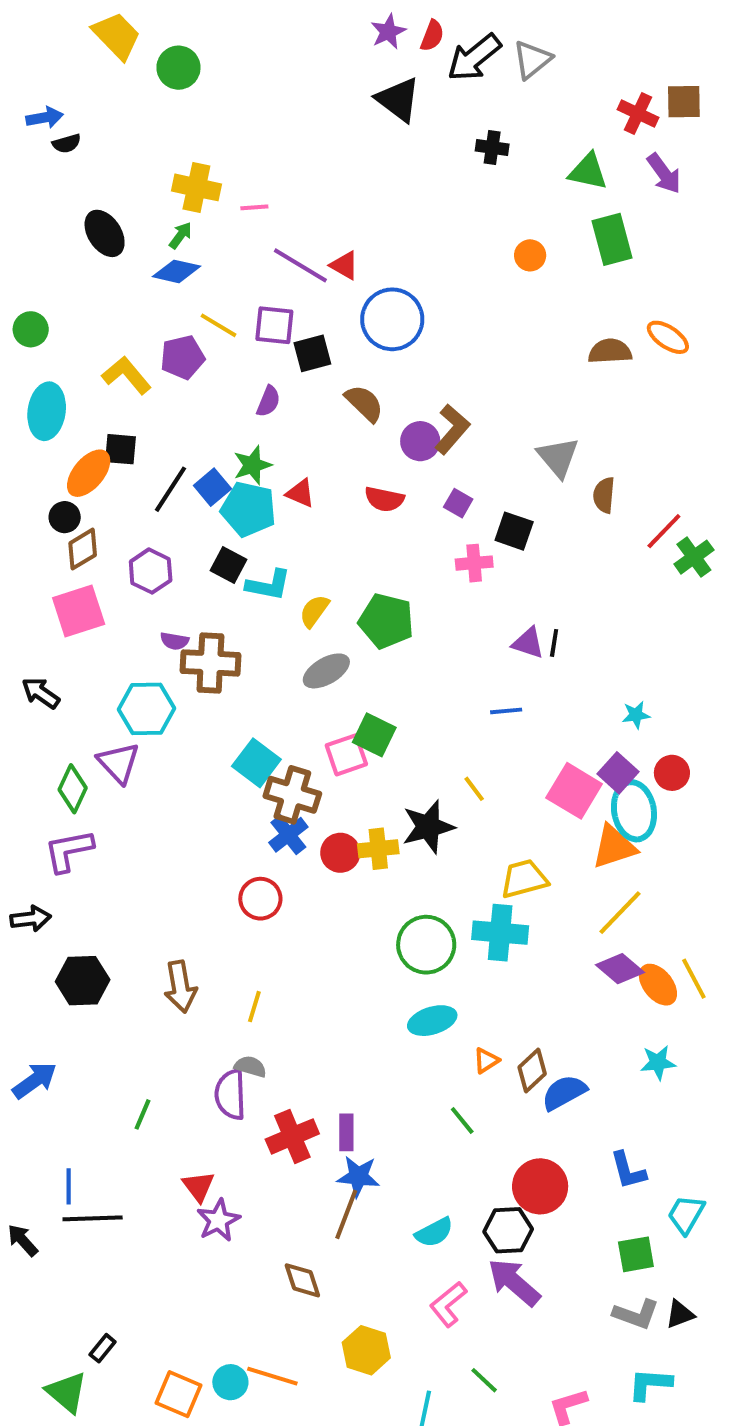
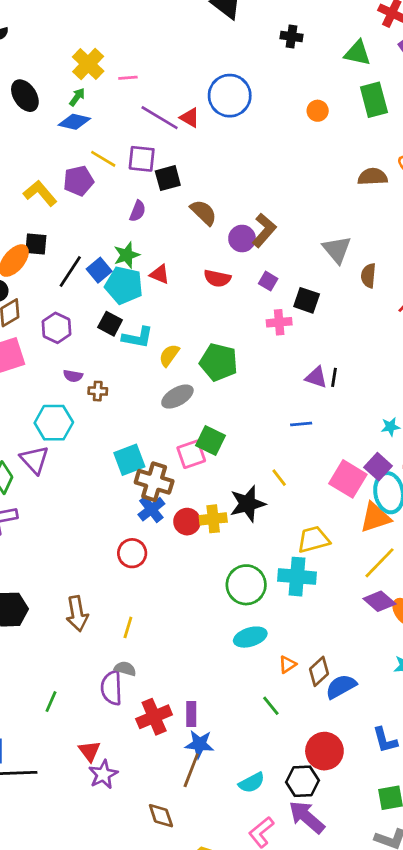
yellow cross: (196, 187) -> (88, 64), turned 32
blue circle: (392, 319) -> (230, 96), moved
brown cross: (210, 663) -> (98, 391), size x0.5
cyan square: (256, 763) -> (129, 460), turned 32

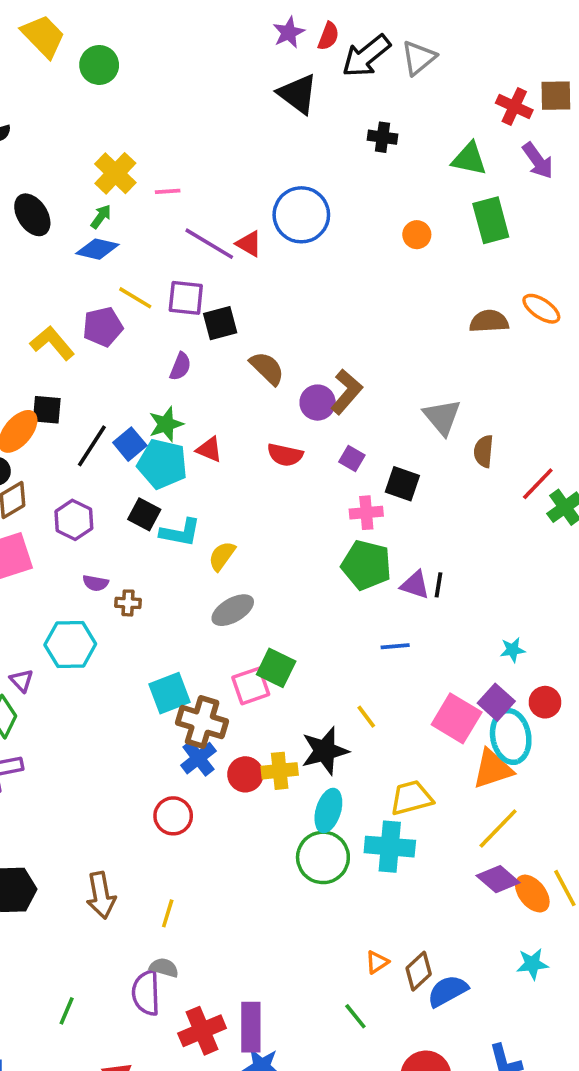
green pentagon: (219, 362) -> (366, 565), moved
purple triangle: (35, 460) -> (22, 681), moved, size x0.6
cyan ellipse: (250, 637) -> (328, 810), moved, turned -56
purple rectangle: (191, 714) -> (251, 1027), size x1.5

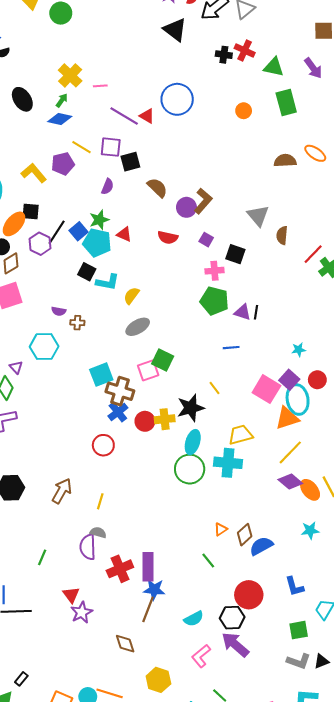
red cross: (514, 106) -> (245, 50), moved
purple hexagon: (74, 520) -> (40, 244), moved
brown arrow: (101, 895) -> (62, 491), turned -140

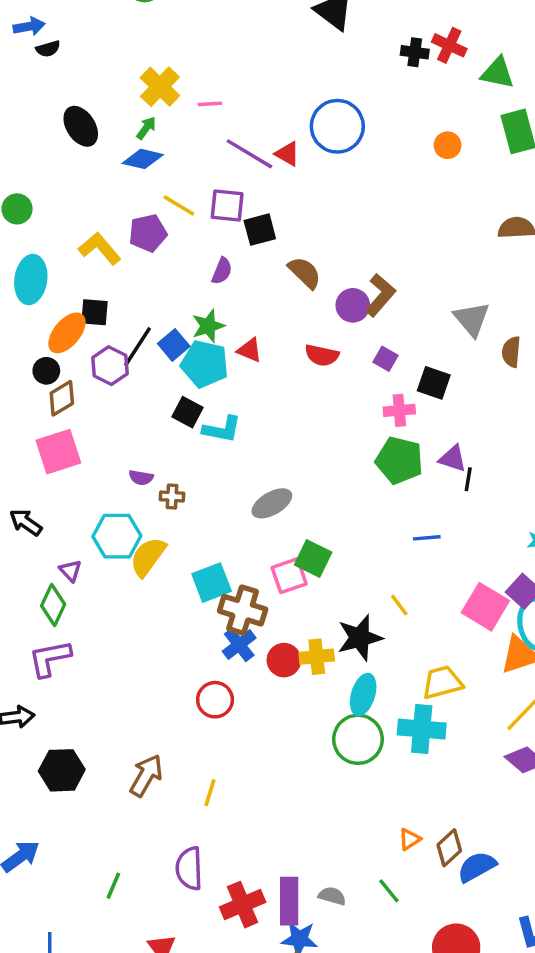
yellow semicircle: (131, 296) -> (148, 557), moved, size x1.4
purple triangle: (243, 312) -> (453, 459), moved
gray semicircle: (98, 532) -> (332, 896), moved

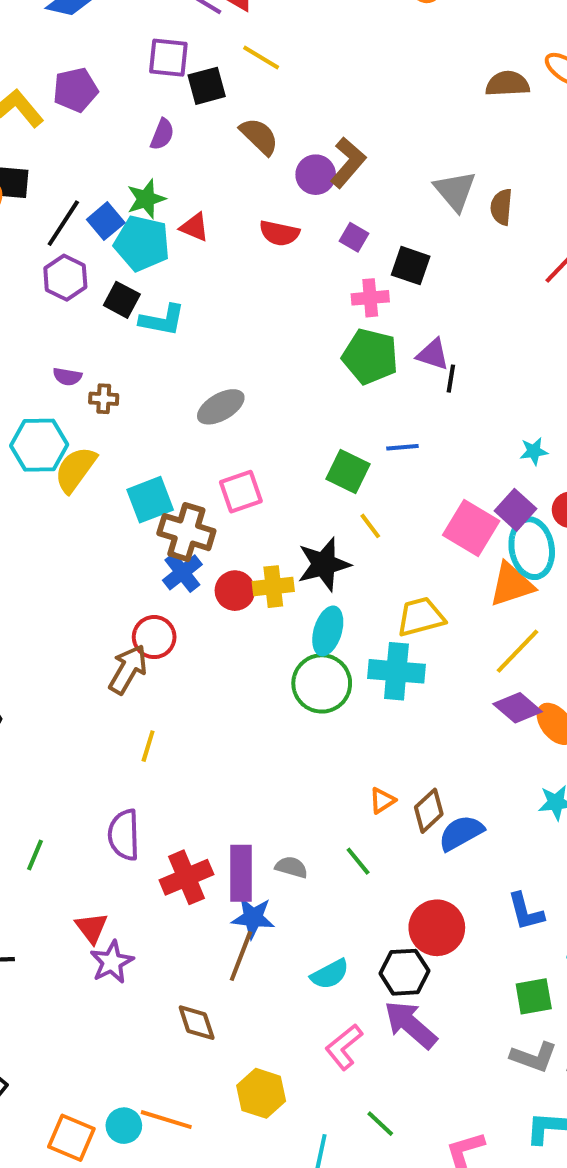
yellow line: (179, 205) -> (261, 58), moved
brown semicircle: (511, 352) -> (501, 207), moved
purple hexagon: (110, 366) -> (65, 278), moved
green square: (313, 558) -> (348, 471), moved
brown arrow: (146, 775) -> (128, 669), moved

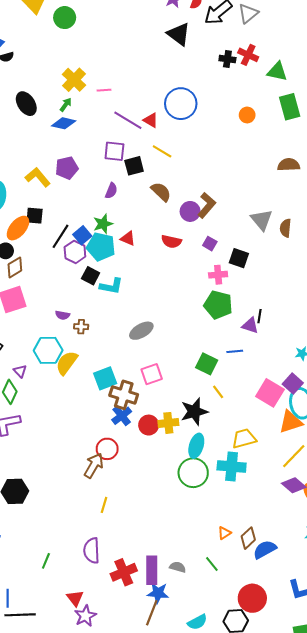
purple hexagon: (65, 278) -> (75, 252), moved
purple triangle: (433, 354) -> (250, 326), moved

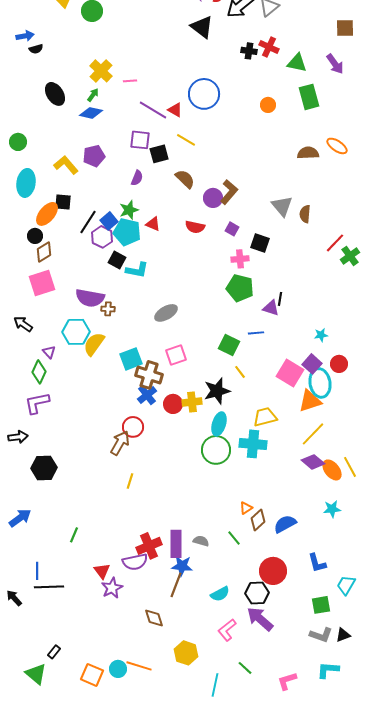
purple semicircle: (63, 315) -> (90, 298), size x2.0
brown diamond: (248, 538) -> (258, 520), moved
purple semicircle: (92, 551) -> (135, 562), moved, turned -100

